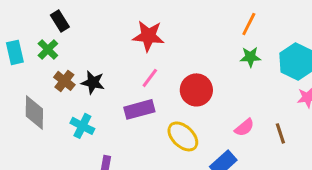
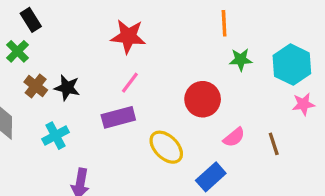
orange line: (249, 24) -> (224, 23), moved, turned -30
red circle: (196, 90) -> (203, 99), moved
cyan cross: (82, 126) -> (56, 136), turned 35

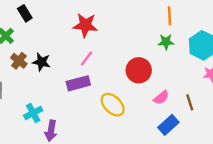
black rectangle: (31, 20) -> (25, 13), moved
orange line: (224, 23) -> (170, 16), moved
cyan cross: (56, 136) -> (33, 113), moved
blue rectangle: (211, 177) -> (168, 125), moved

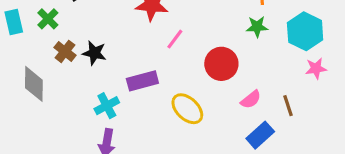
pink line: (87, 58) -> (175, 39), moved
cyan cross: (33, 113) -> (107, 106), moved

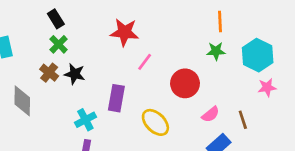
green cross: (48, 19) -> (59, 44), moved
purple rectangle: (142, 81) -> (116, 98), turned -65

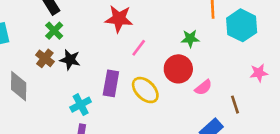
green star: (216, 51) -> (190, 39), moved
cyan hexagon: (258, 55) -> (242, 25), moved
pink semicircle: (211, 114) -> (203, 87), moved
yellow ellipse: (155, 122) -> (145, 90), moved

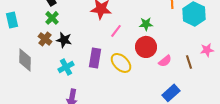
green star: (190, 39) -> (146, 24), moved
cyan cross: (81, 105) -> (66, 67), moved
brown line: (235, 105) -> (189, 62), moved

